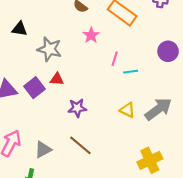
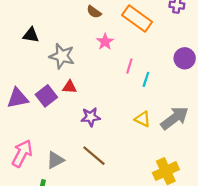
cyan line: (131, 72) -> (146, 79), turned -64

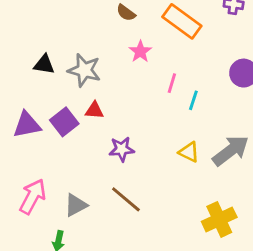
black triangle: (31, 35) -> (44, 64), moved

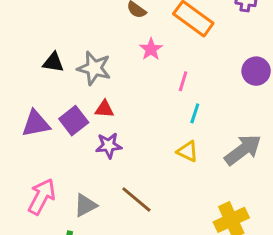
cyan line: (193, 100) -> (195, 113), moved
purple star: (122, 149) -> (109, 145), moved
yellow triangle: (189, 152) -> (187, 151), moved

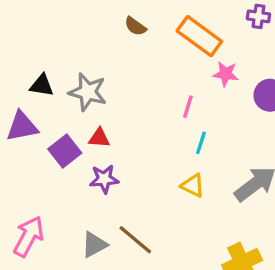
pink star: (151, 49) -> (226, 74), moved, turned -30
purple triangle: (36, 124) -> (22, 126), moved
gray triangle: (85, 205) -> (94, 245), moved

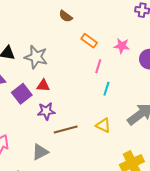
orange rectangle: (199, 36) -> (89, 41), moved, size x0.6
yellow triangle: (193, 186) -> (103, 125), moved
brown line: (135, 240) -> (66, 129), moved, turned -55

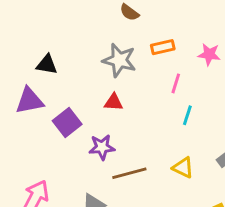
orange rectangle: (89, 41) -> (163, 47), turned -49
gray star: (36, 57) -> (119, 60), moved
red triangle: (43, 86) -> (113, 102), moved

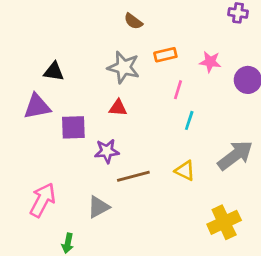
purple square: (67, 123) -> (73, 127), turned 36

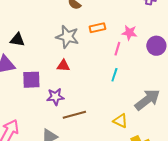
pink line: (178, 90) -> (117, 49), moved
yellow triangle: (185, 171) -> (120, 121), moved

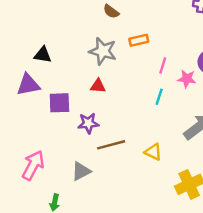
pink star: (129, 33) -> (187, 79), moved
yellow triangle: (120, 121) -> (153, 152), moved

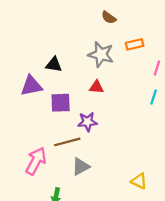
black triangle: (43, 55) -> (54, 65), moved
brown line: (111, 145) -> (67, 142), moved
yellow triangle: (153, 152) -> (139, 181), moved

